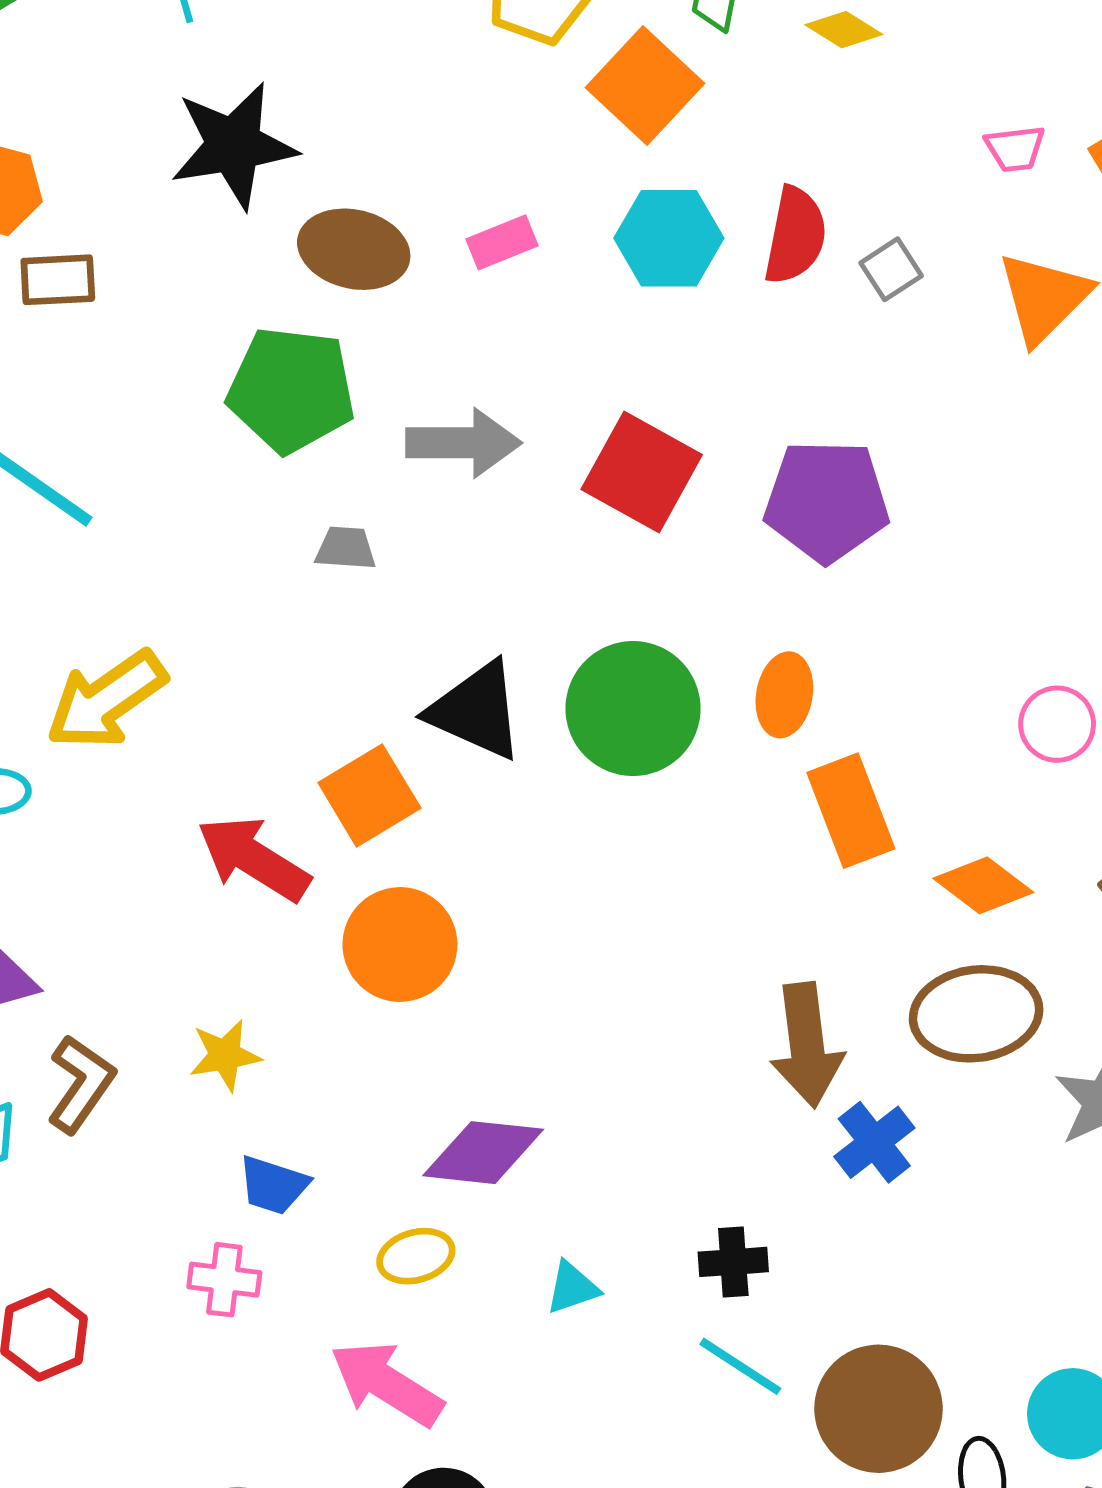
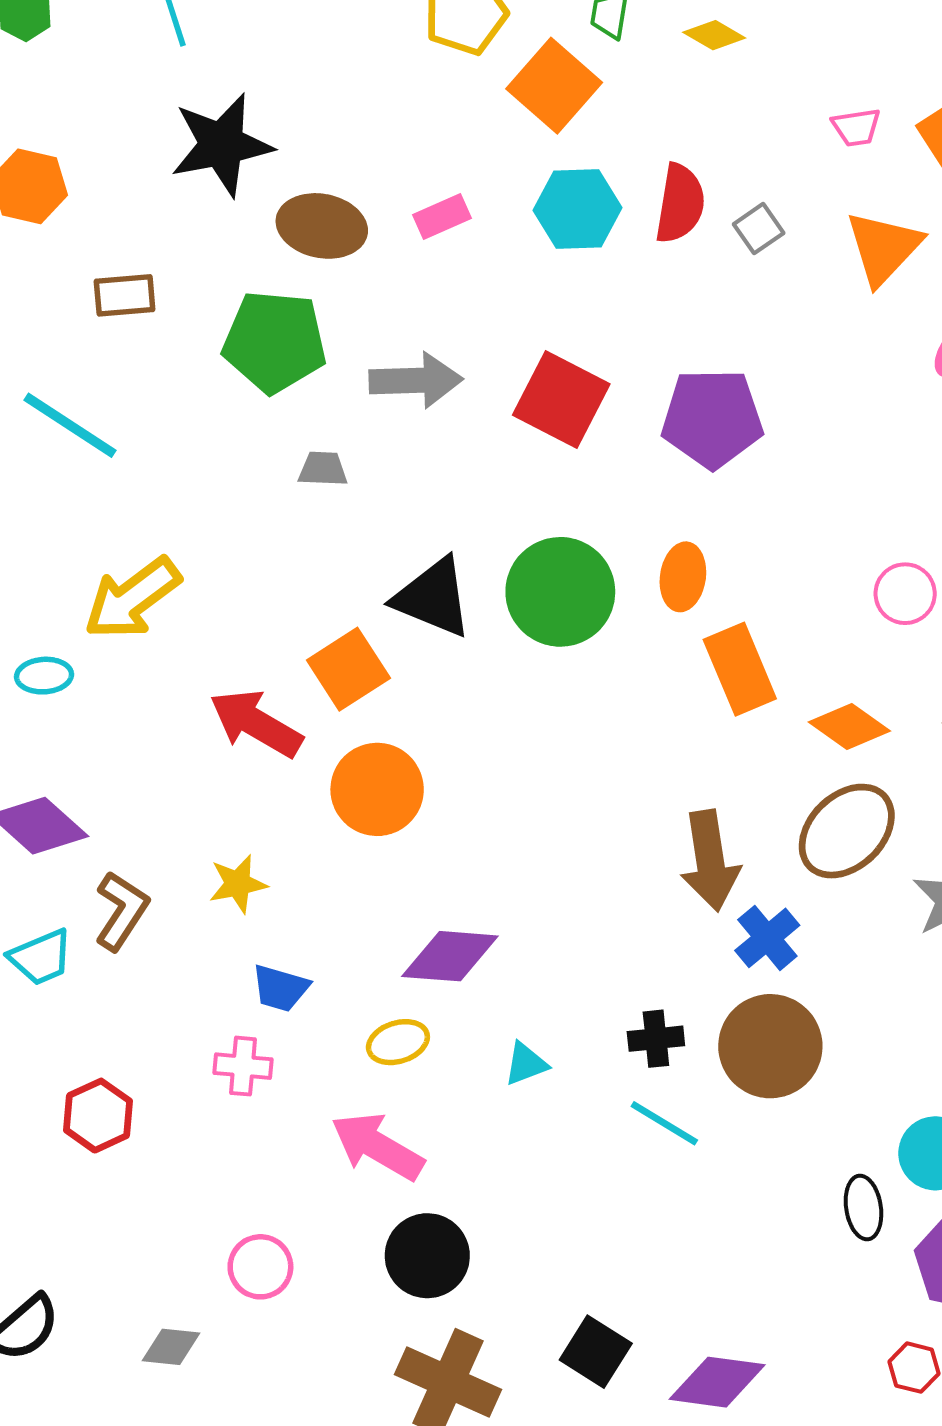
brown rectangle: (58, 280) -> (125, 295), moved
brown ellipse: (976, 1014) -> (847, 831), turned -34
brown circle: (879, 1409) -> (770, 1046), moved

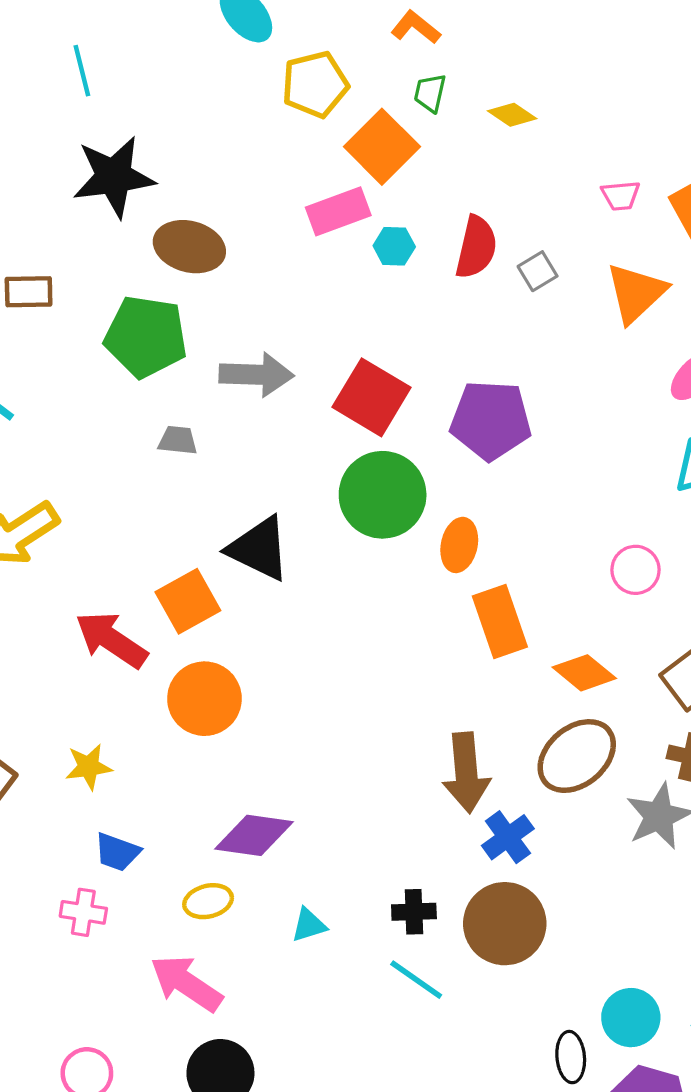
cyan hexagon: (577, 209) -> (394, 246), size x0.6
pink rectangle: (442, 217) -> (338, 211), moved, size x1.4
green circle: (560, 592) -> (383, 495), moved

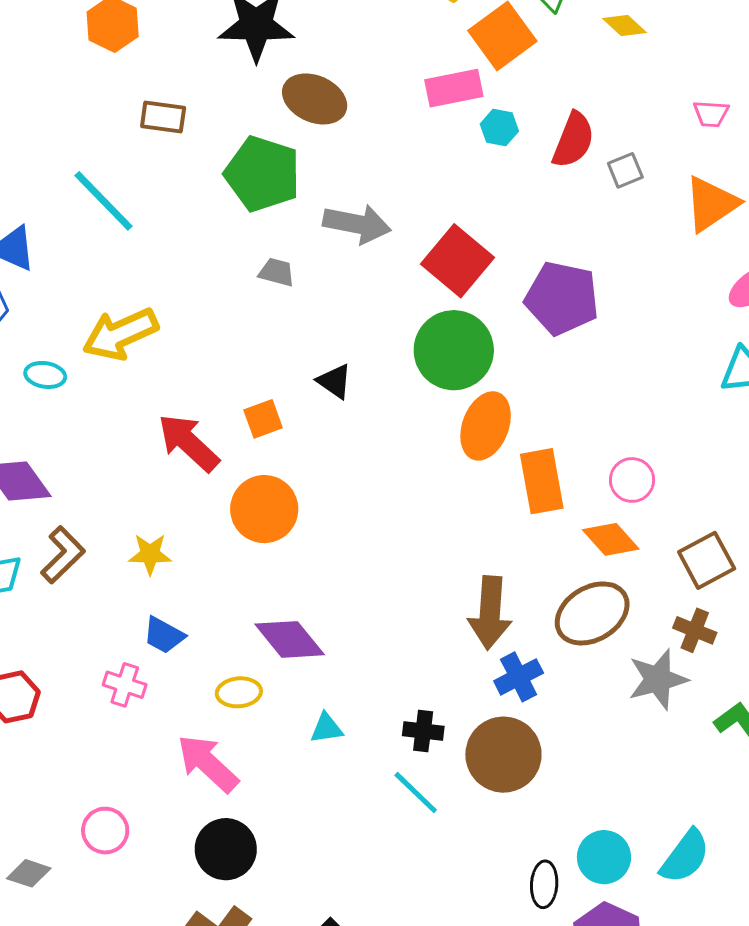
orange ellipse: (459, 545) -> (486, 426), moved, size x1.4
black triangle: (259, 549) -> (335, 381), size x0.6
pink circle: (636, 570) -> (632, 480), moved
orange square: (188, 601) -> (263, 419), size x0.7
purple diamond: (254, 835) -> (290, 639), turned 34

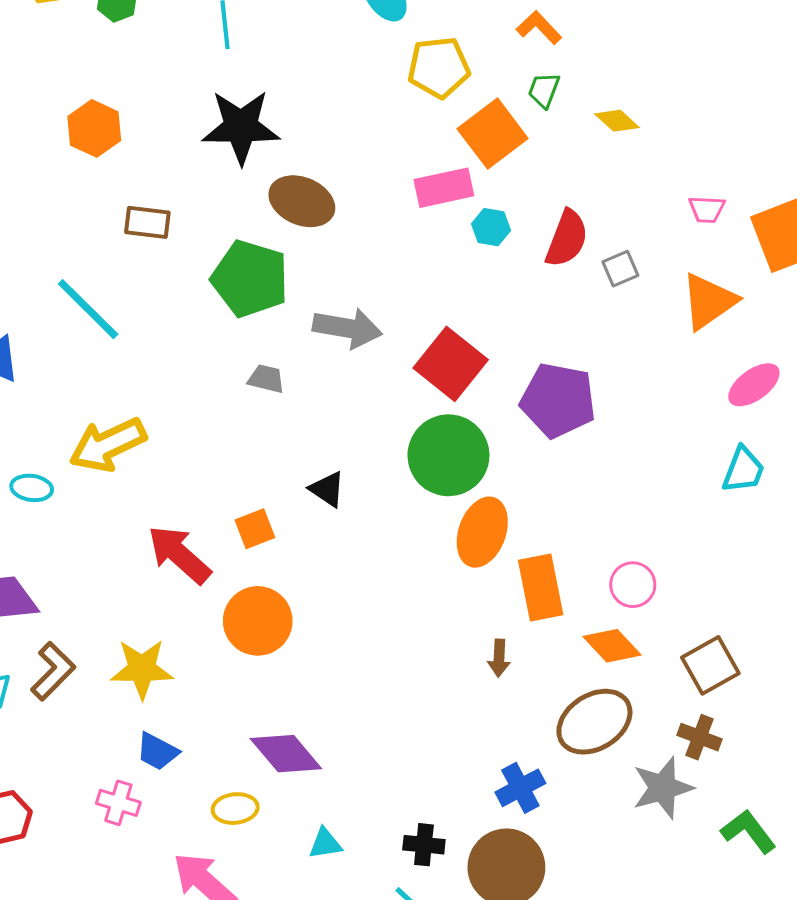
yellow star: (150, 554) -> (142, 669), size x1.4
brown arrow: (490, 613) -> (499, 658), moved, size x0.5

